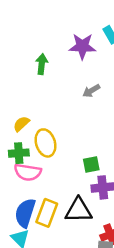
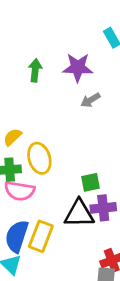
purple star: (82, 46) -> (78, 67), moved
black triangle: (79, 210) -> (79, 214), moved

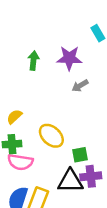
yellow ellipse: (39, 158) -> (51, 136), moved, turned -30

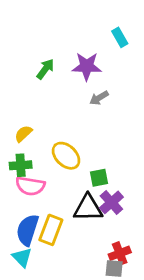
green arrow: (33, 61) -> (45, 69), turned 30
purple cross: (91, 176) -> (111, 202), turned -36

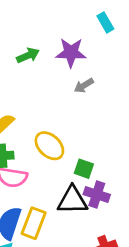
green arrow: (45, 69) -> (28, 55), turned 30
green square: (99, 178) -> (84, 169), turned 30
purple cross: (111, 202) -> (97, 195), turned -30

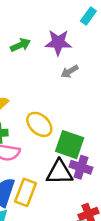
cyan rectangle: (105, 22) -> (88, 16), turned 66
green square: (84, 169) -> (70, 145), size x1.6

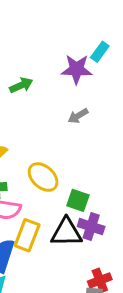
purple star: (58, 42) -> (77, 69), moved
green square: (70, 145) -> (78, 200), size x0.7
yellow rectangle: (25, 192) -> (27, 235), moved

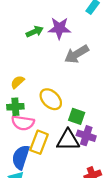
purple star: (77, 69) -> (59, 28), moved
gray arrow: (78, 116) -> (77, 54), size x1.6

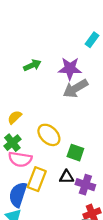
purple star: (59, 28) -> (70, 69), moved
green cross: (15, 107) -> (12, 143), turned -35
purple cross: (86, 136) -> (85, 185), moved
black triangle: (68, 140) -> (67, 177), size x0.6

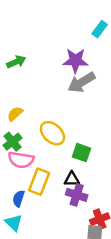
green arrow: (32, 65) -> (16, 62), moved
purple cross: (85, 185) -> (77, 195), moved
blue semicircle: (18, 195) -> (19, 199), size x0.6

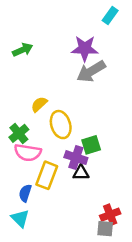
yellow semicircle: (15, 114) -> (39, 104), moved
yellow ellipse: (52, 133) -> (61, 125), turned 30
green square: (81, 153) -> (91, 145), turned -36
purple cross: (77, 195) -> (76, 158), moved

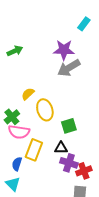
purple cross: (76, 158) -> (69, 163), moved
red cross: (110, 215) -> (84, 171), moved

